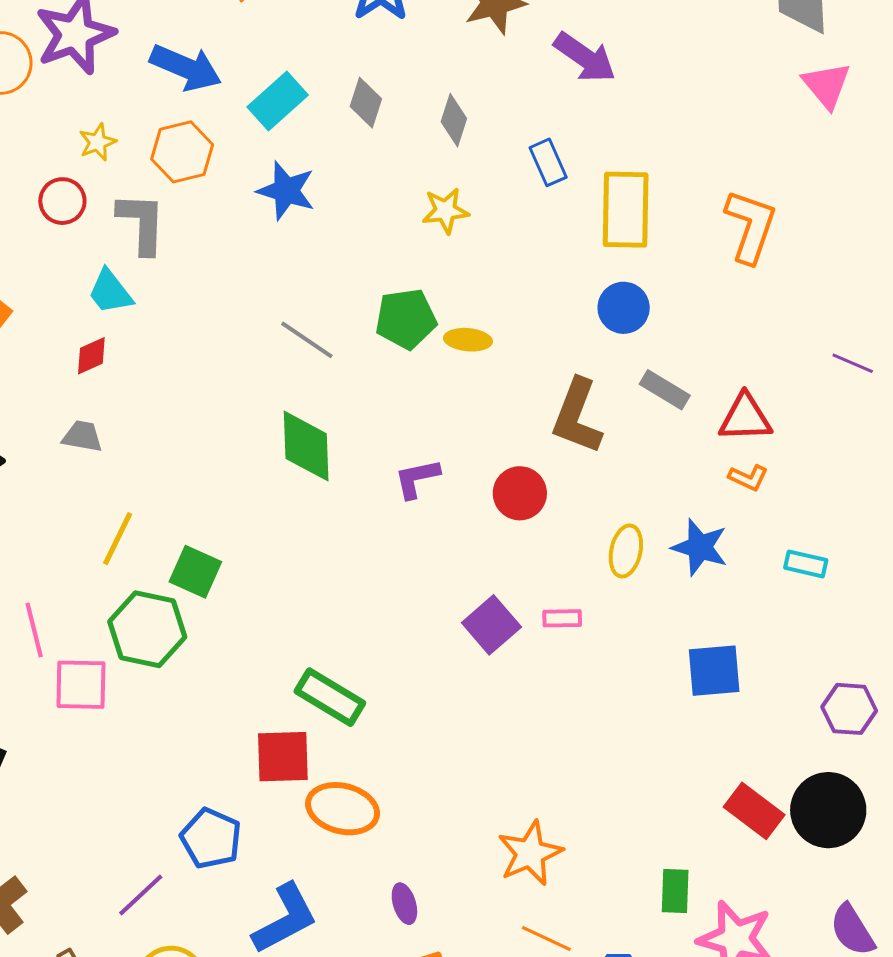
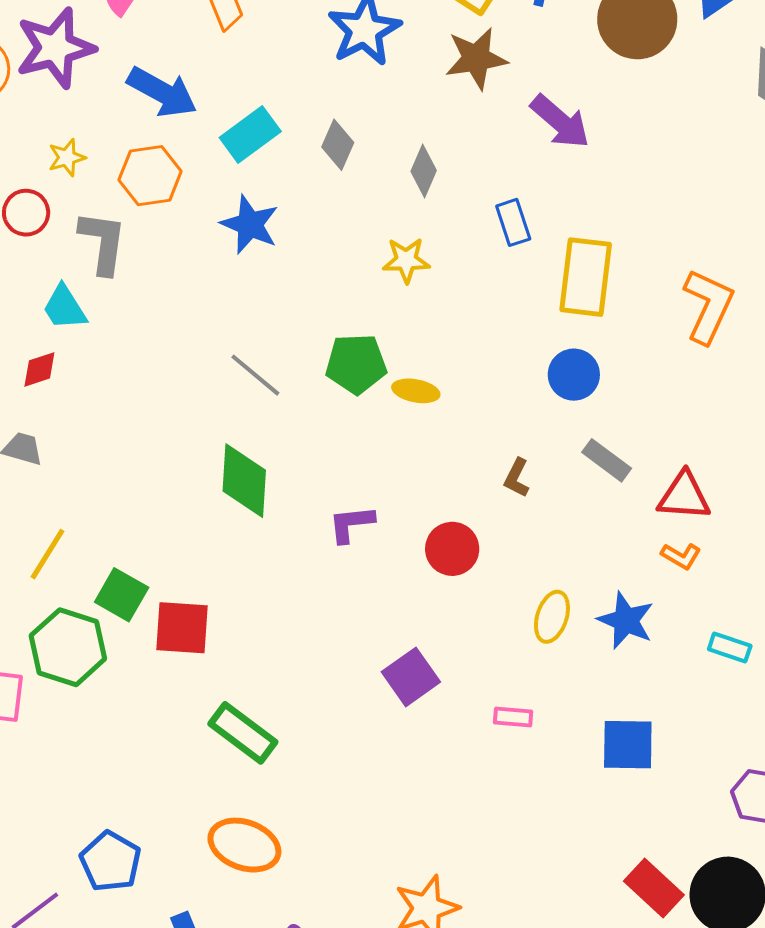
brown L-shape: (577, 416) -> (517, 478), size x0.5
pink rectangle: (562, 618) -> (513, 717), moved
red square: (283, 757) -> (182, 628), moved

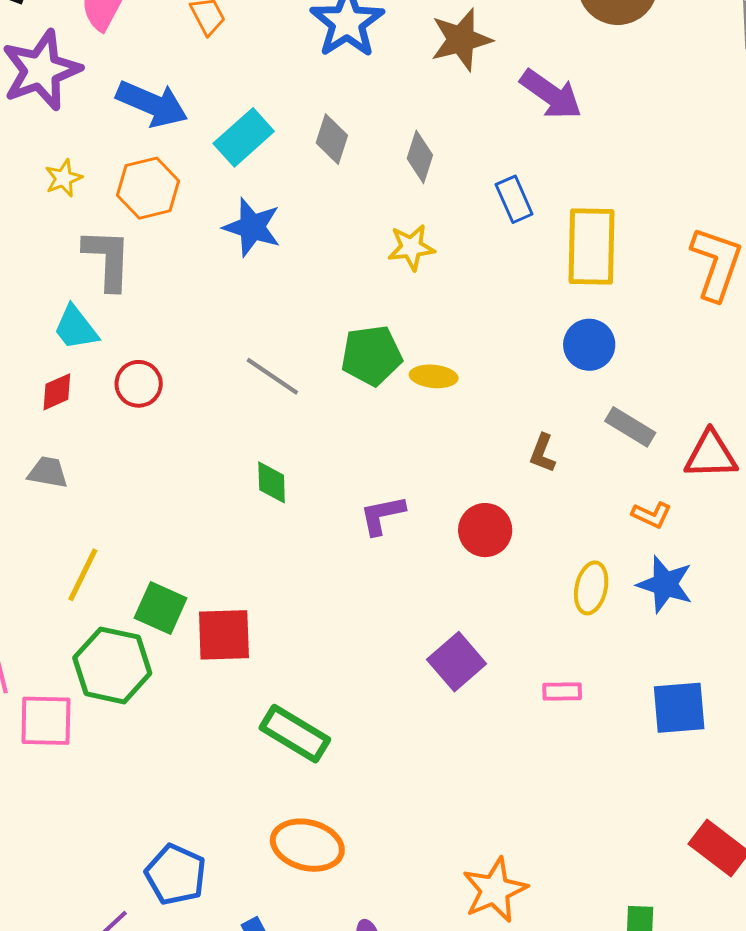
red circle: (26, 213) -> (139, 384), moved
green diamond: (244, 481) -> (272, 482), size x0.6
orange L-shape: (681, 556) -> (652, 515), moved

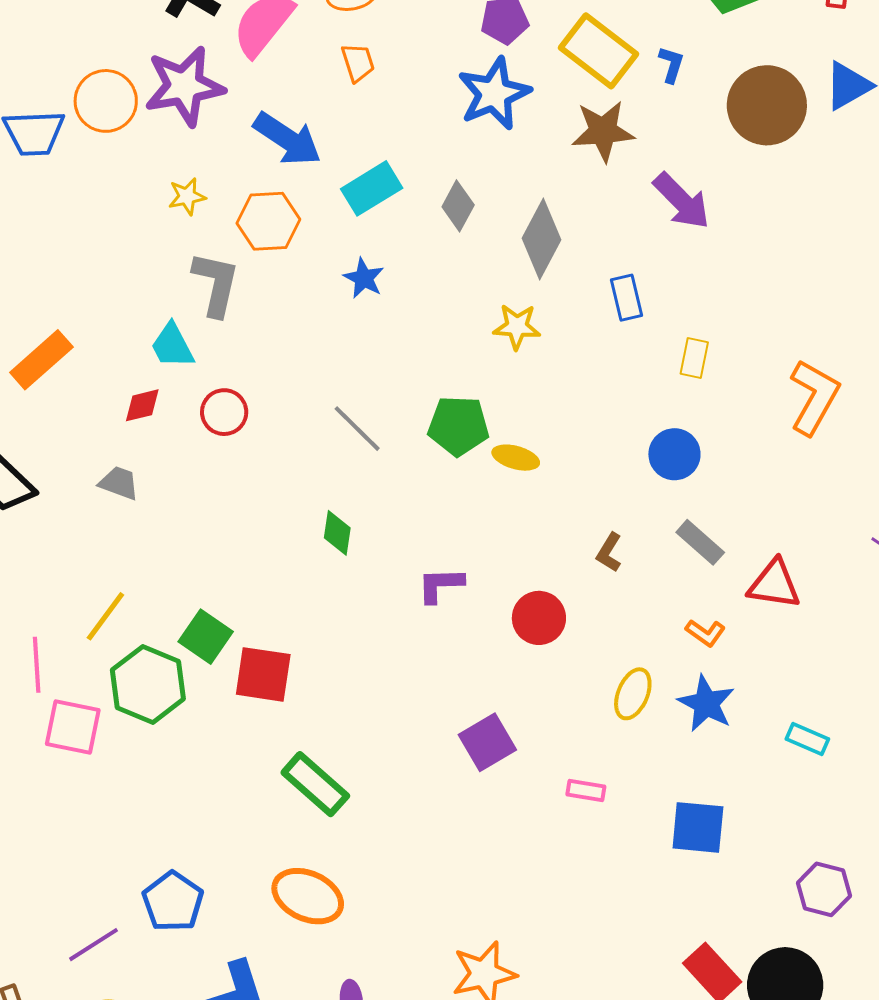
gray diamond: (420, 157) -> (541, 239), size x1.5
blue star: (252, 227) -> (364, 278), size x0.7
yellow rectangle: (591, 247) -> (694, 358), size x0.5
yellow line: (83, 575) -> (105, 616), moved

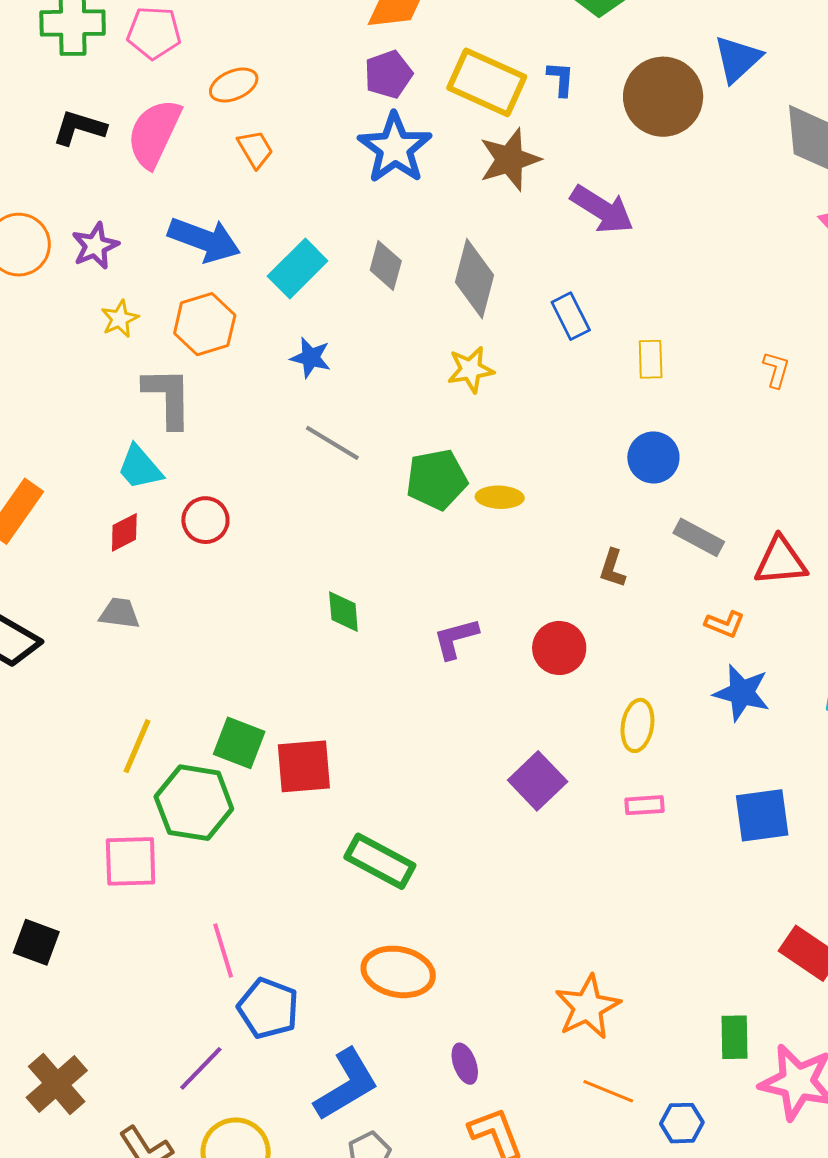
purple star: (184, 86) -> (95, 246), moved, size x0.6
orange L-shape: (814, 397) -> (776, 370), size x0.5
gray line: (357, 429) -> (332, 443), moved
pink line: (37, 665) -> (223, 951), moved
yellow ellipse: (633, 694) -> (637, 725), moved

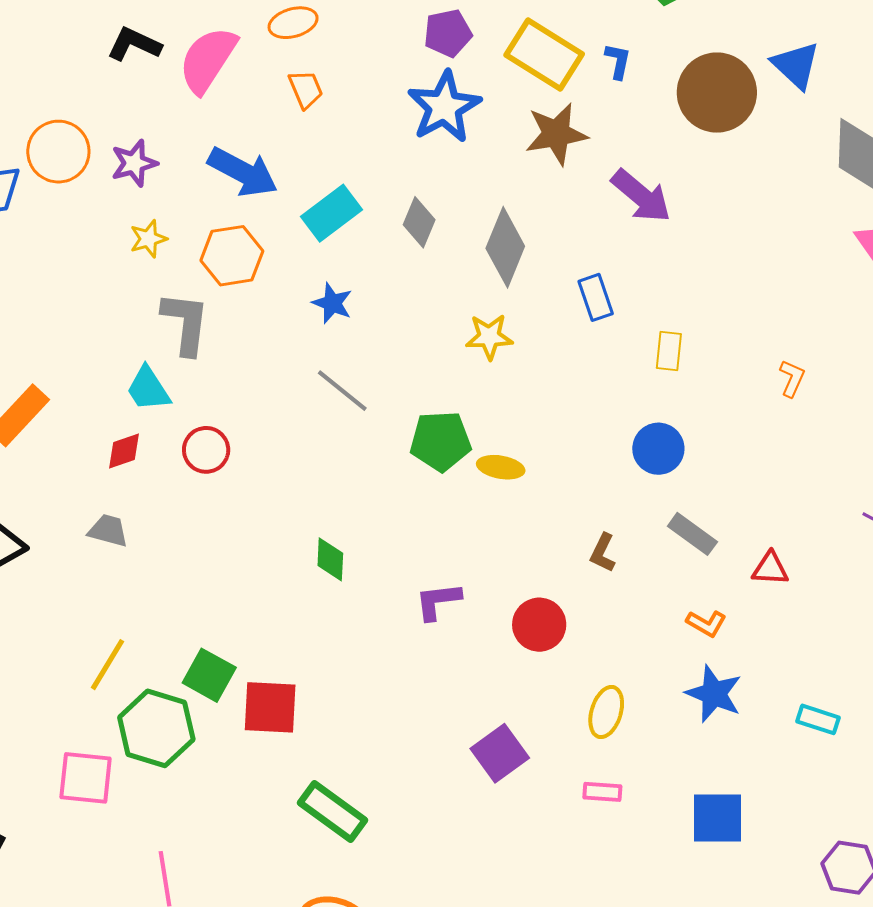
blue triangle: (738, 59) -> (796, 65), turned -42
red triangle: (781, 561) -> (770, 569), size x0.7

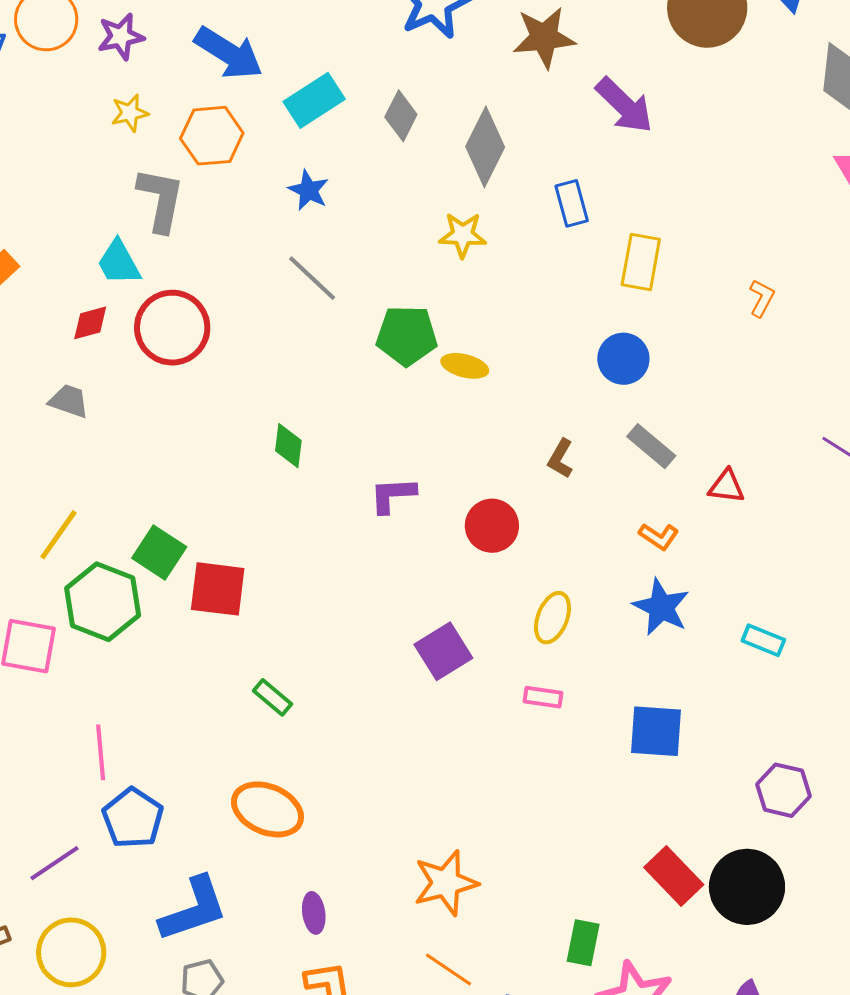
yellow rectangle: (669, 351) -> (641, 262), size x1.4
red circle: (206, 450) -> (172, 328), size x1.6
green rectangle: (333, 812) -> (272, 697), size x0.6

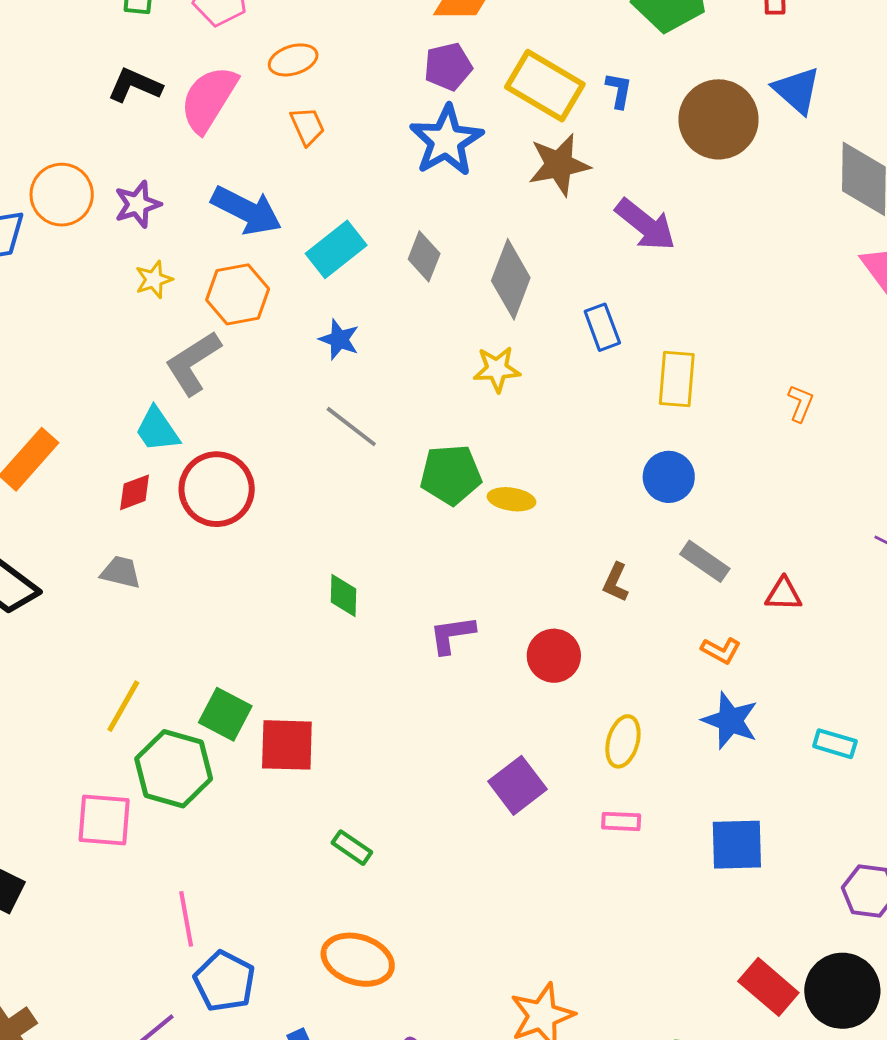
gray L-shape: (161, 200) -> (193, 363), turned -128

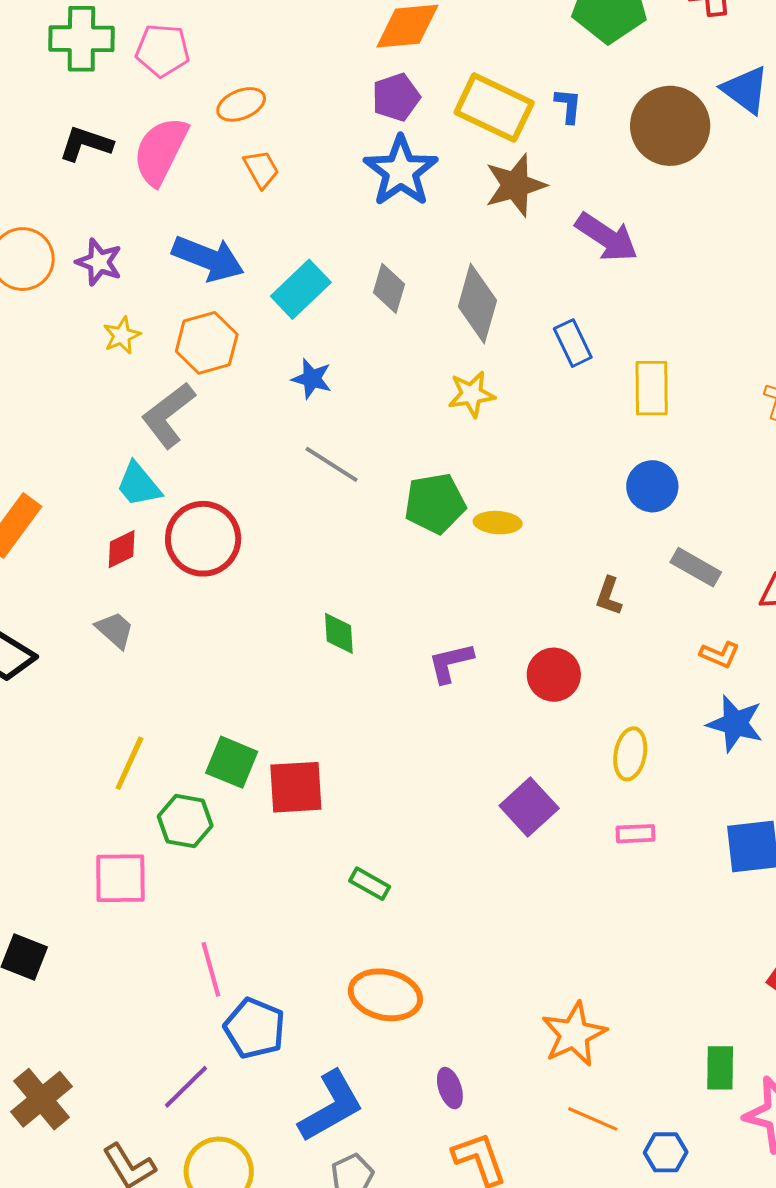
purple star: (138, 204) -> (99, 262), turned -30
gray trapezoid: (121, 572) -> (115, 630), turned 33
green hexagon: (174, 769) -> (185, 821), size x0.7

